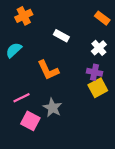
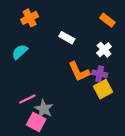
orange L-shape: (48, 70) -> (79, 72), moved
gray star: (52, 108) -> (44, 109), moved

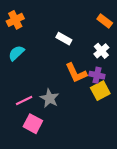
orange cross: (30, 18) -> (15, 20), moved
gray star: (44, 109) -> (49, 98), moved

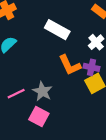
white rectangle: (64, 39) -> (57, 30), size x1.5
pink square: (33, 124) -> (39, 117), moved

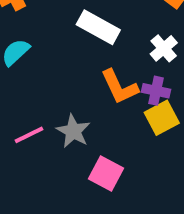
pink square: (39, 117) -> (106, 173), moved

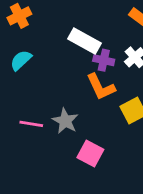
purple cross: (156, 91) -> (104, 60), moved
pink line: (29, 135) -> (31, 124), turned 35

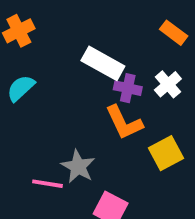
pink line: (31, 124) -> (47, 184), moved

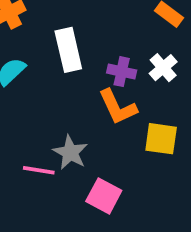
white rectangle: (103, 63) -> (68, 50), moved, turned 48
yellow square: (166, 153) -> (161, 139), turned 36

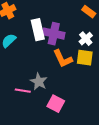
purple cross: (122, 72) -> (54, 34), moved, size x1.5
yellow square: (161, 139) -> (85, 58), moved

